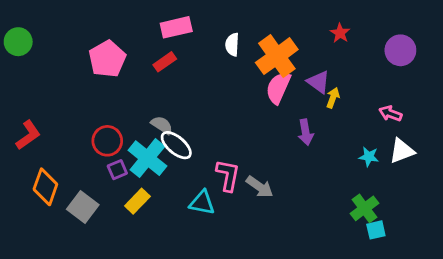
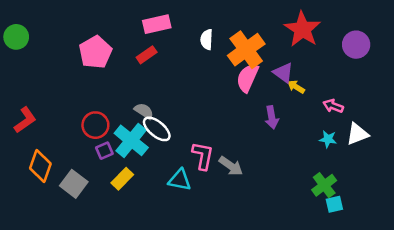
red star: (340, 33) -> (302, 29), size x2.0
yellow arrow: (333, 98) -> (296, 87), turned -78
pink arrow: (390, 114) -> (333, 106), moved

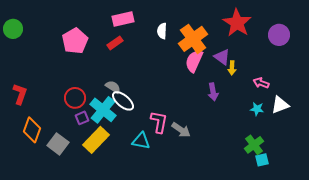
yellow arrow: (296, 87) -> (232, 68), turned -120
red L-shape: (25, 120) -> (20, 94), turned -35
yellow rectangle: (122, 179) -> (96, 140), size x1.5

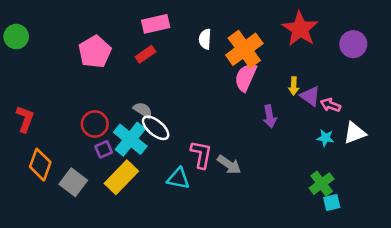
purple triangle: (222, 57) -> (310, 96), moved

